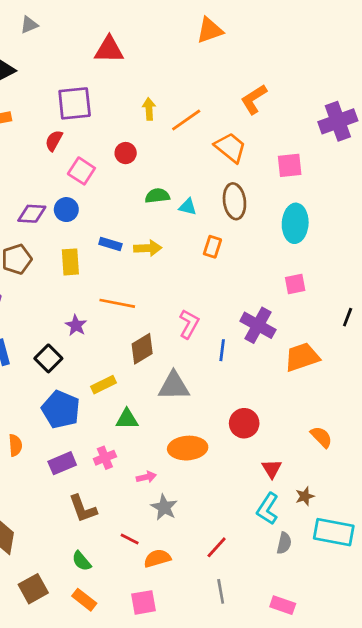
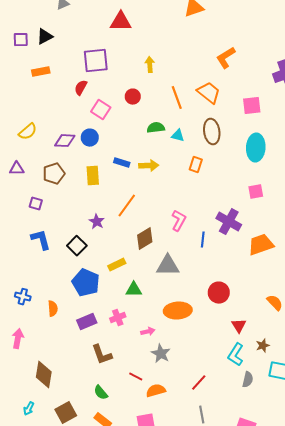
orange line: (186, 120) -> (177, 98), moved, turned -75
orange line: (117, 303) -> (127, 206), turned -65

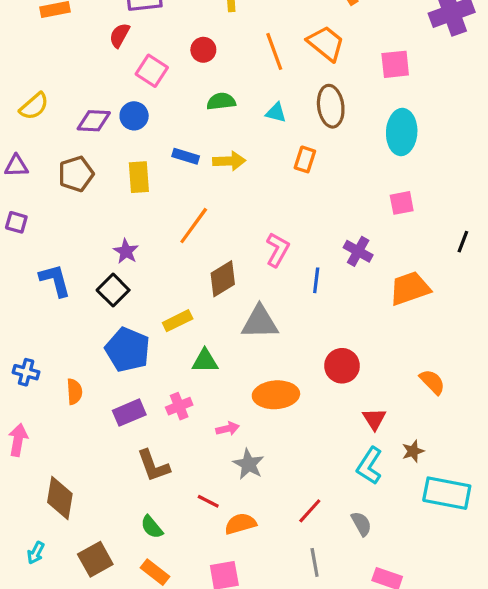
green semicircle: (156, 128) -> (221, 101), moved
purple square: (36, 204) -> (16, 222), moved
purple star: (97, 222) -> (126, 251), moved
purple cross: (229, 222) -> (358, 251), size x0.7
gray semicircle: (248, 380) -> (361, 524), moved, turned -42

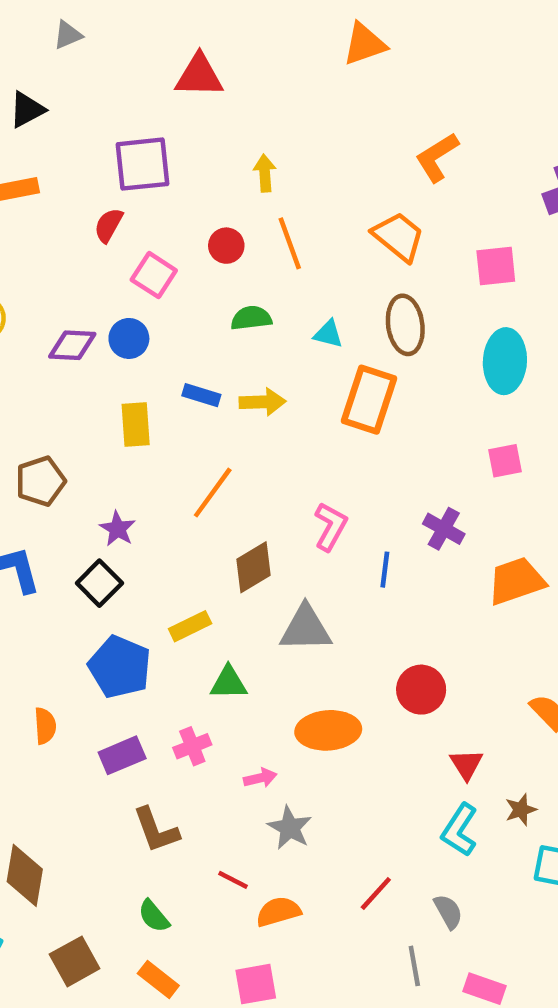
orange line: (274, 51) -> (290, 243), moved
orange rectangle: (305, 159) -> (369, 400), size x1.8
brown pentagon: (76, 174) -> (41, 481), moved
gray line: (315, 562) -> (414, 966), moved

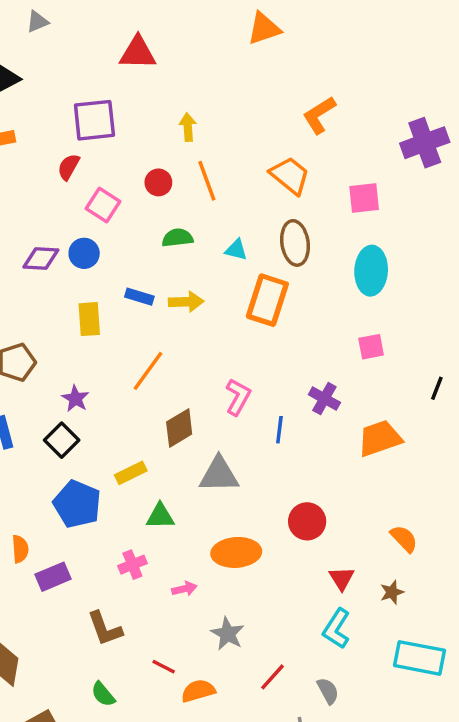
purple rectangle: (122, 755) -> (53, 577), moved
brown star: (521, 810) -> (392, 592), moved
gray star: (290, 828) -> (228, 634), moved

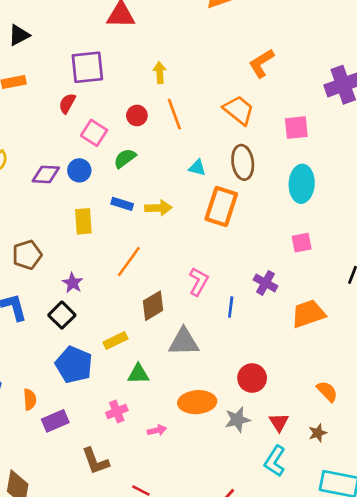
green semicircle: (177, 238) -> (125, 158), moved, turned -30
gray star: (228, 634) -> (237, 420), moved, turned 30

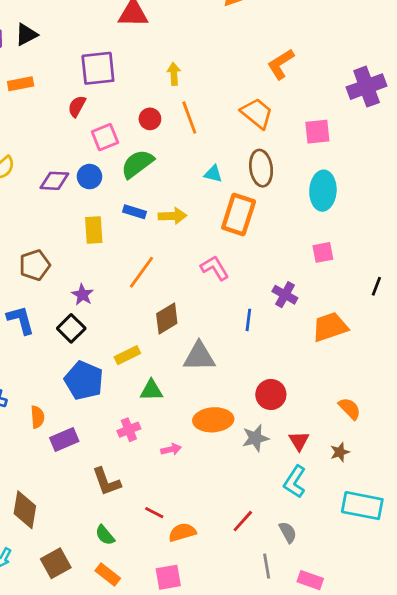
pink square: (94, 133) -> (105, 137), turned 35
green semicircle: (125, 158) -> (137, 164), size x1.4
pink L-shape: (199, 282) -> (215, 268), moved, turned -60

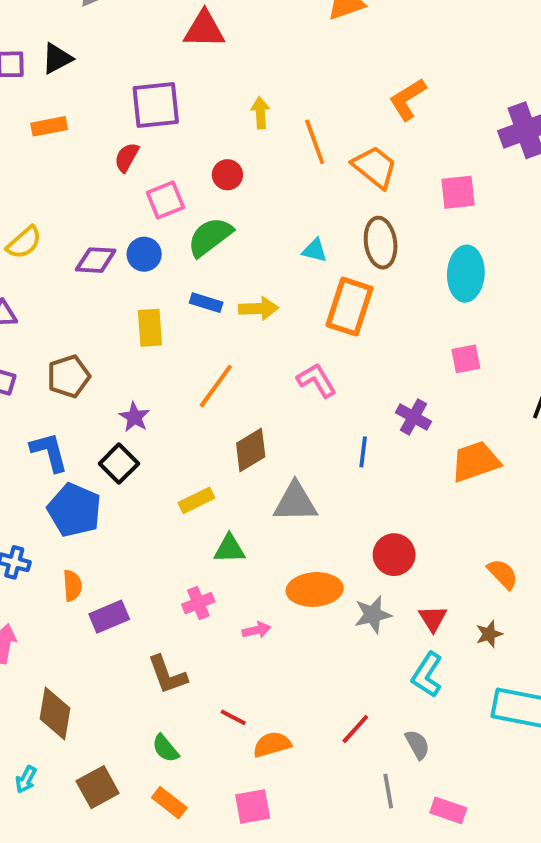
orange line: (189, 117) -> (315, 142), moved
blue pentagon: (84, 380) -> (74, 510), moved

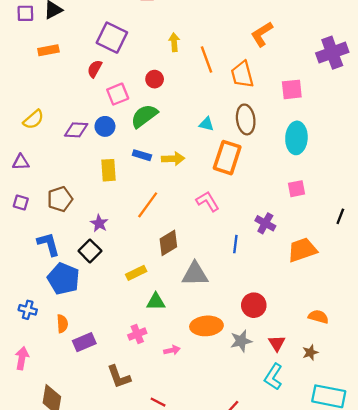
purple square: (156, 105) -> (112, 38), turned 32
orange trapezoid: (375, 167) -> (242, 74), turned -144
orange semicircle: (503, 574) -> (318, 317), turned -30

